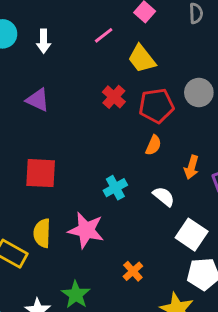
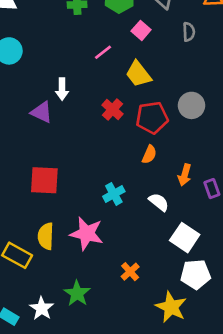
white arrow: (44, 41) -> (62, 89), moved

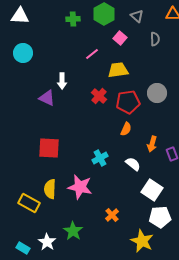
yellow trapezoid: (138, 74) -> (118, 70), turned 120

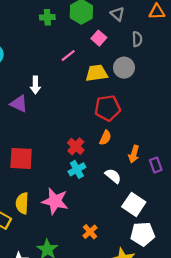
gray circle: (157, 93) -> (124, 68), moved
red cross: (99, 96) -> (76, 146), moved

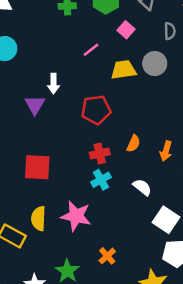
purple triangle: (19, 104) -> (35, 105), turned 36
red pentagon: (108, 108) -> (96, 110), moved
red cross: (76, 146) -> (100, 153), turned 35
orange arrow: (134, 154) -> (166, 151), moved
orange cross: (90, 232) -> (107, 256), moved

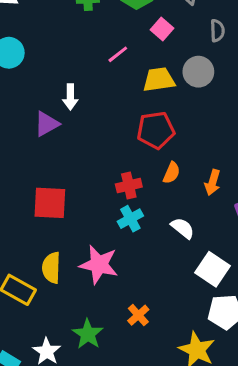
purple triangle: (35, 105) -> (47, 124), turned 30
red pentagon: (96, 110) -> (156, 130), moved

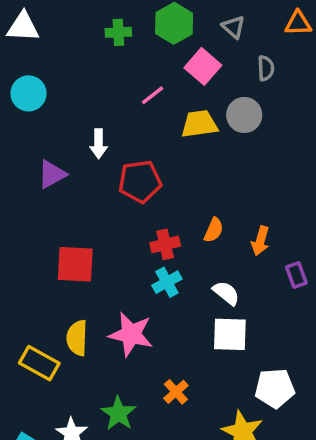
pink square: (162, 29) -> (203, 66), size x1.4
purple triangle: (47, 124) -> (52, 174), moved
red pentagon: (156, 130) -> (140, 182), moved
white square: (213, 269) -> (230, 334), moved, turned -32

